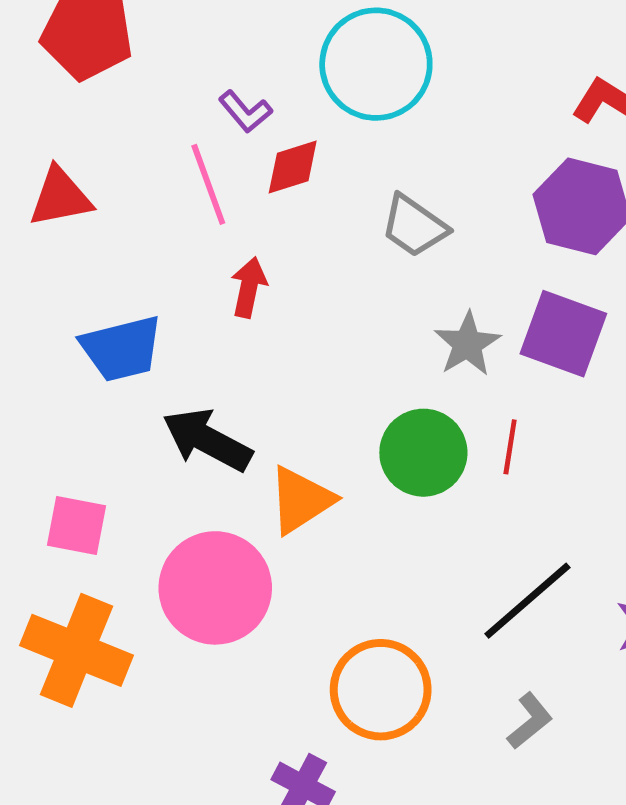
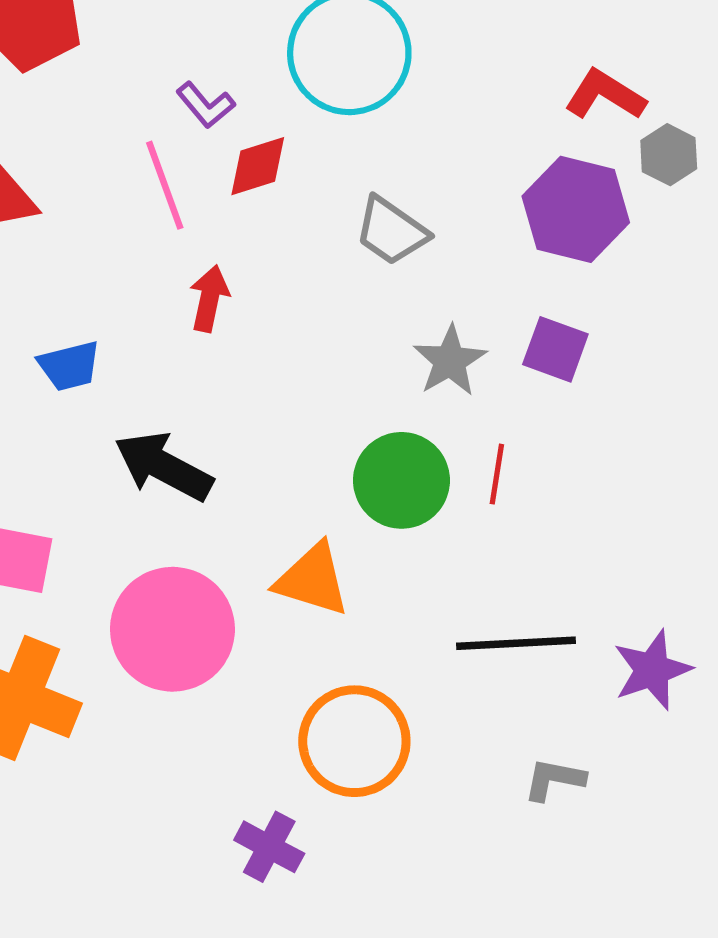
purple square: (563, 334) -> (555, 349), size x0.7
blue trapezoid: (122, 349) -> (69, 366), size x0.7
orange triangle: (301, 500) -> (312, 580), moved, turned 50
black line: (527, 601) -> (516, 643), turned 38
gray L-shape: (530, 721) -> (554, 779), moved, turned -130

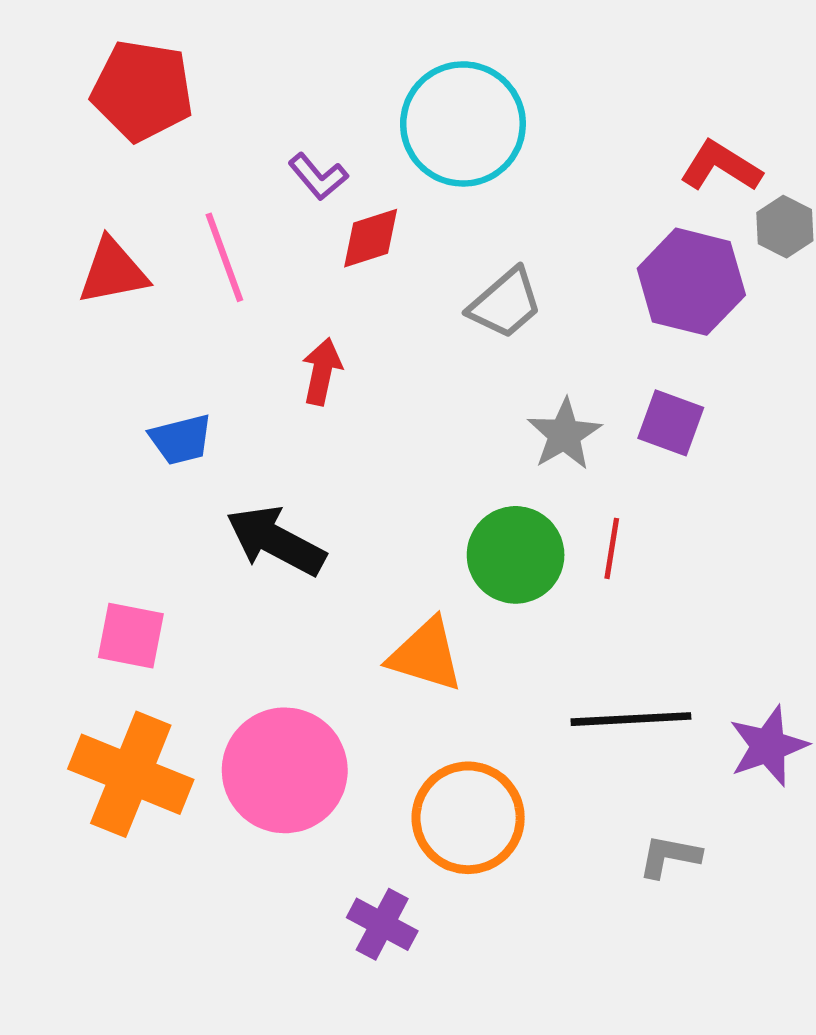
pink line: (165, 185) -> (224, 257), moved
gray trapezoid: (391, 231) -> (505, 304), turned -76
pink circle: (172, 629) -> (285, 770), moved

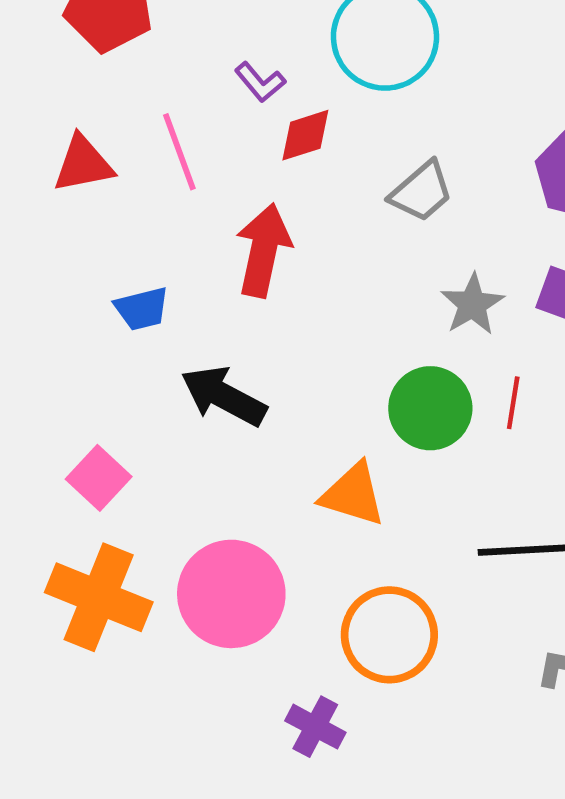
red arrow: (322, 372) -> (263, 250), size x1.6
pink square: (131, 636) -> (99, 478), turned 32

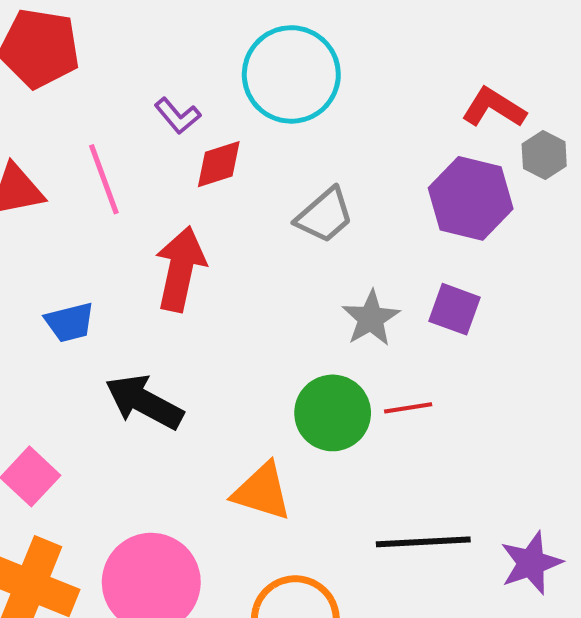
red line: (513, 403) -> (408, 408), turned 72

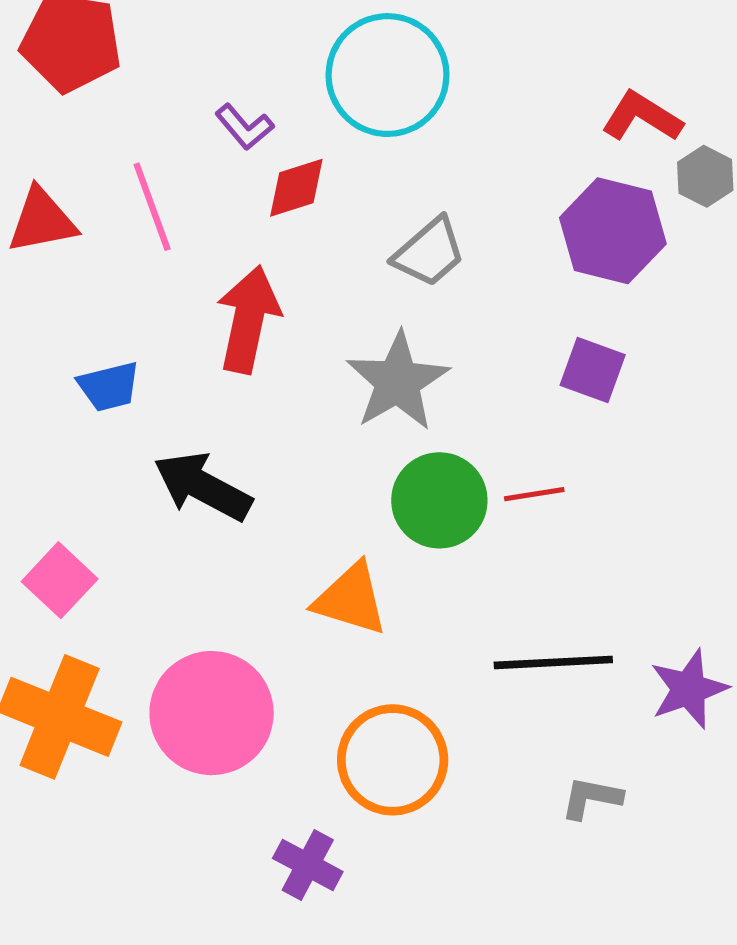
gray star: (371, 318) -> (398, 381), moved, size x1.4

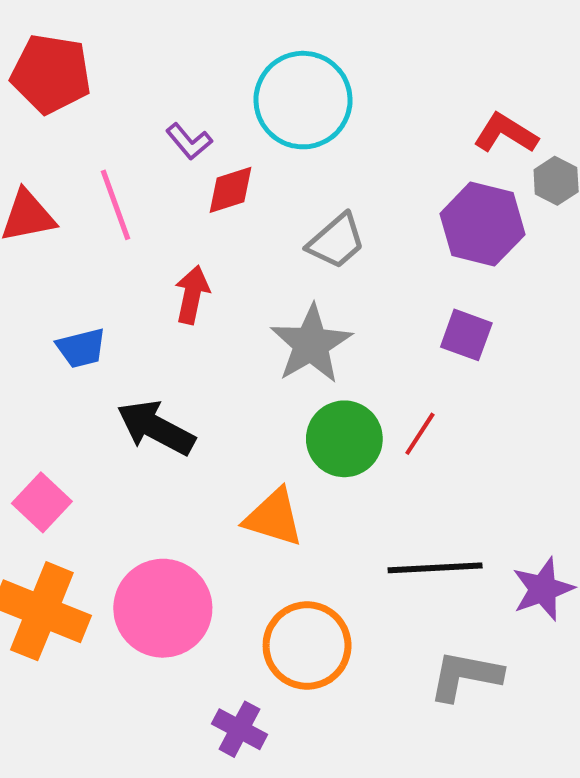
red arrow: (248, 319) -> (192, 295), size x0.7
red line: (534, 494) -> (420, 434), turned -48
gray L-shape: (591, 798) -> (465, 676), size x1.5

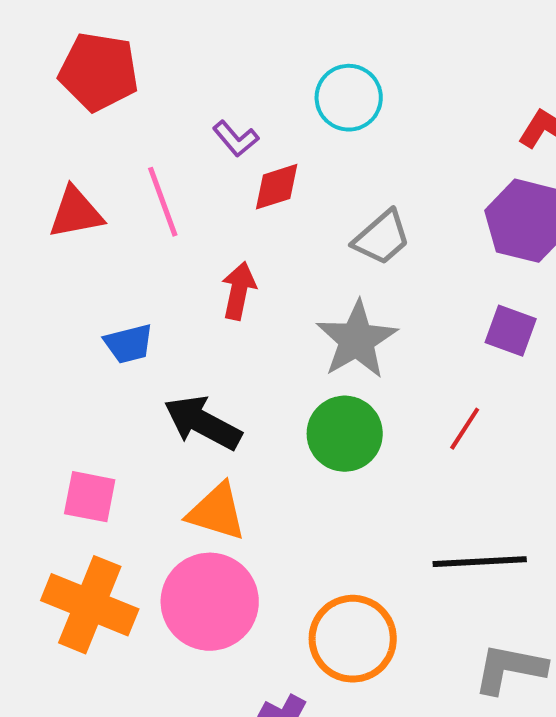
cyan circle: (303, 100) -> (349, 98), size x0.7
green circle: (344, 439) -> (345, 434), moved
pink square: (42, 502) -> (90, 497), turned -32
orange triangle: (274, 517) -> (217, 512), moved

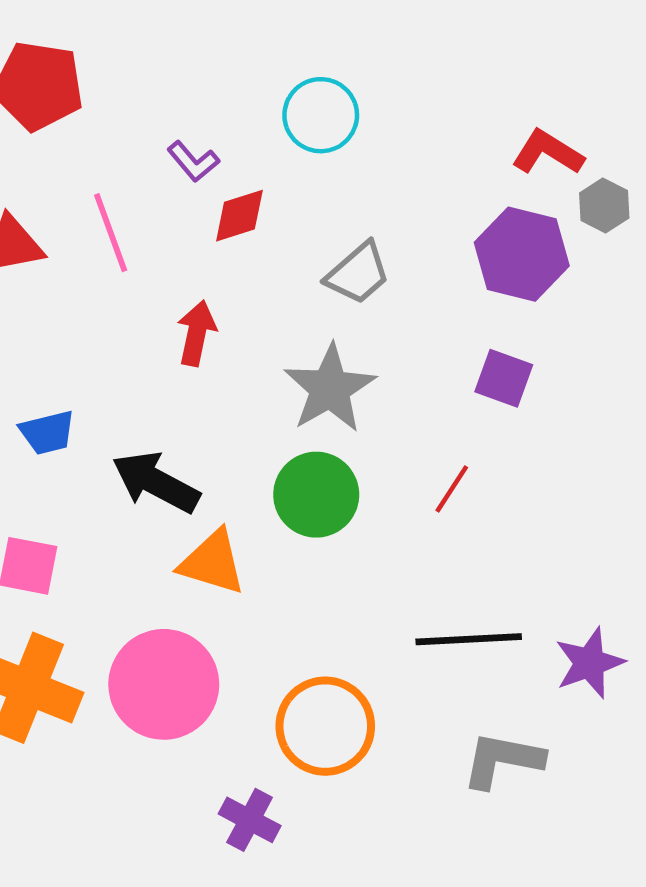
blue trapezoid: (129, 344) -> (47, 433), moved
orange triangle: (217, 512) -> (212, 562), moved

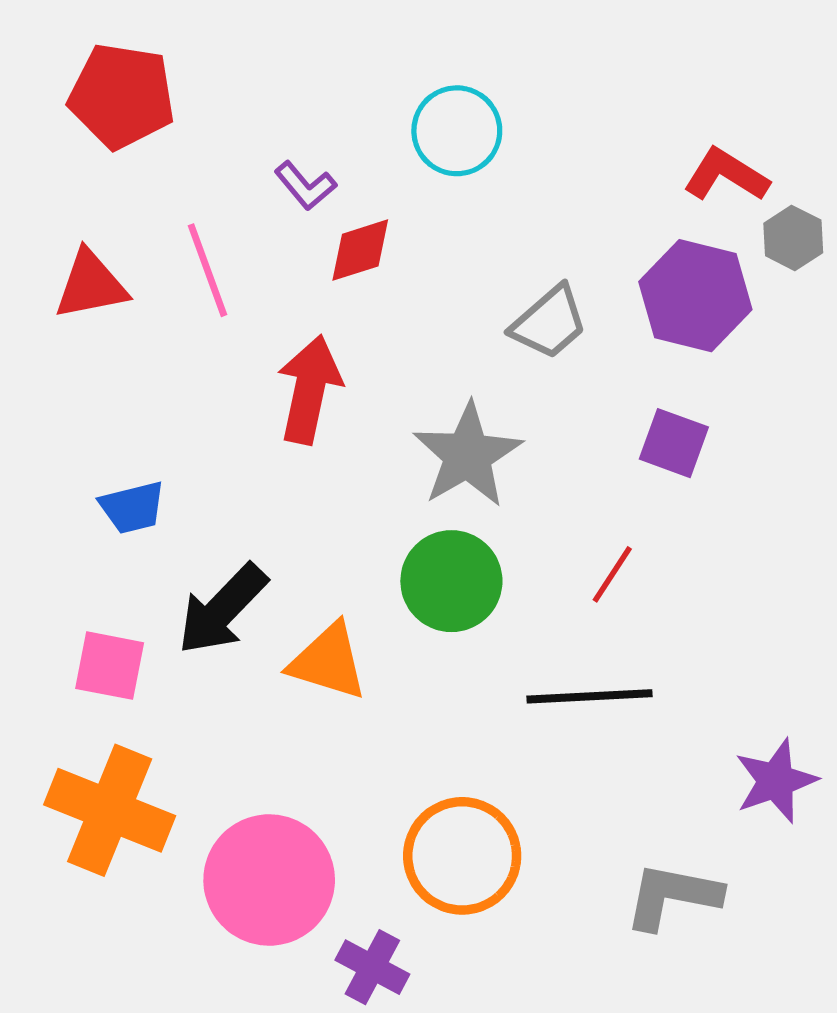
gray trapezoid: (358, 273) -> (549, 322), moved
red arrow: (197, 333) -> (309, 389), size x1.4
black arrow: (156, 482) -> (222, 609), moved, turned -74
black line: (469, 639) -> (589, 696), moved
pink circle: (164, 684) -> (269, 880), moved

